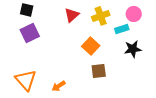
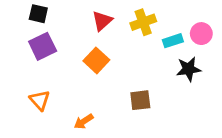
pink circle: (134, 14) -> (201, 34), moved
orange square: (91, 46) -> (96, 60), moved
orange triangle: (26, 80) -> (40, 100), moved, size x0.7

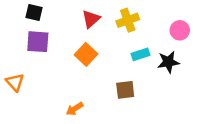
cyan rectangle: (173, 41) -> (140, 54), moved
purple square: (43, 46) -> (38, 42), turned 30
orange triangle: (40, 100) -> (15, 82), moved

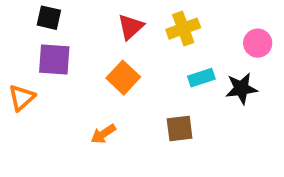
orange triangle: (15, 82) -> (22, 98), moved, turned 30
orange arrow: (75, 109) -> (103, 134), moved

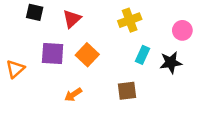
red triangle: (131, 27) -> (72, 19), moved
purple square: (54, 59) -> (53, 54), moved
cyan rectangle: (201, 78) -> (143, 55), turned -48

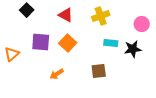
black square: (35, 12) -> (27, 10), turned 32
red triangle: (72, 19) -> (66, 15), moved, turned -49
cyan rectangle: (143, 55) -> (111, 43), turned 72

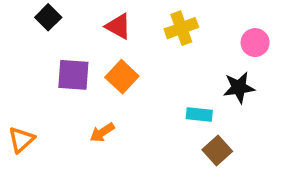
cyan rectangle: (111, 43) -> (199, 114), moved
orange triangle: (12, 54) -> (21, 140), moved
brown square: (99, 71) -> (217, 150), moved, turned -35

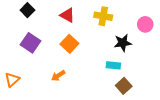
yellow cross: (181, 28) -> (103, 16), turned 30
purple square: (73, 75) -> (31, 43), moved, turned 30
black star: (239, 88) -> (123, 43), moved

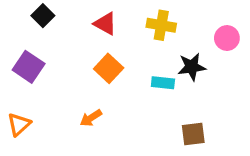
purple square: (31, 43) -> (29, 67), moved
cyan rectangle: (113, 65) -> (163, 83), moved
brown square: (124, 86) -> (193, 134), turned 35

